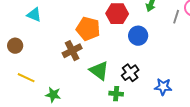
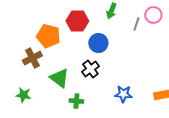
black cross: (130, 73) -> (90, 69), moved
green star: (53, 95) -> (23, 95), moved

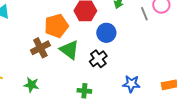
gray line: (136, 24) -> (144, 14), turned -40
orange pentagon: (48, 36) -> (56, 26), turned -30
green triangle: (59, 78) -> (69, 50), moved

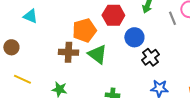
brown cross: (40, 48) -> (68, 52), turned 30
black cross: (98, 59) -> (150, 57), moved

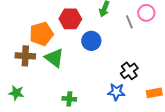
black cross: (150, 57) -> (129, 71), moved

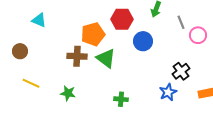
pink circle: (146, 13) -> (198, 35), moved
blue star: (116, 92) -> (168, 92), turned -30

